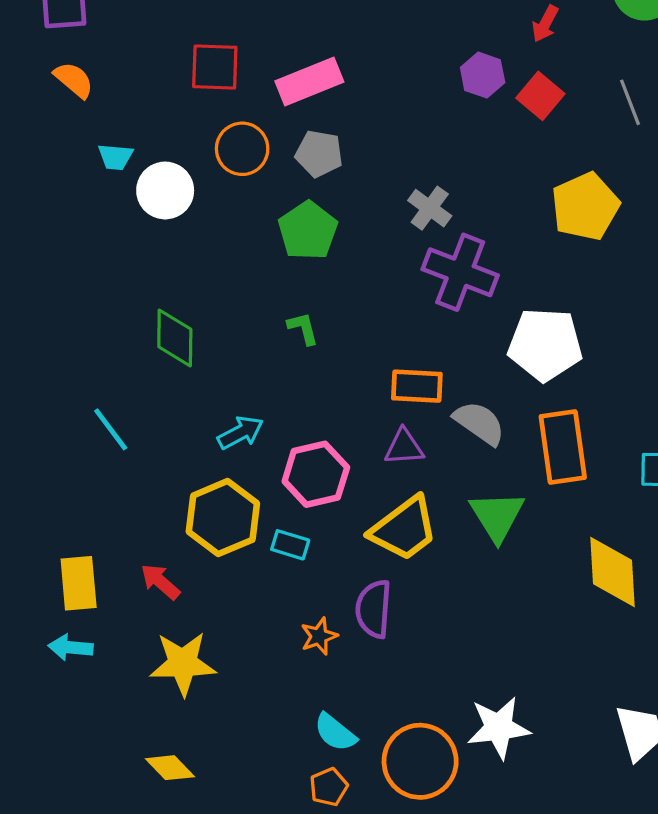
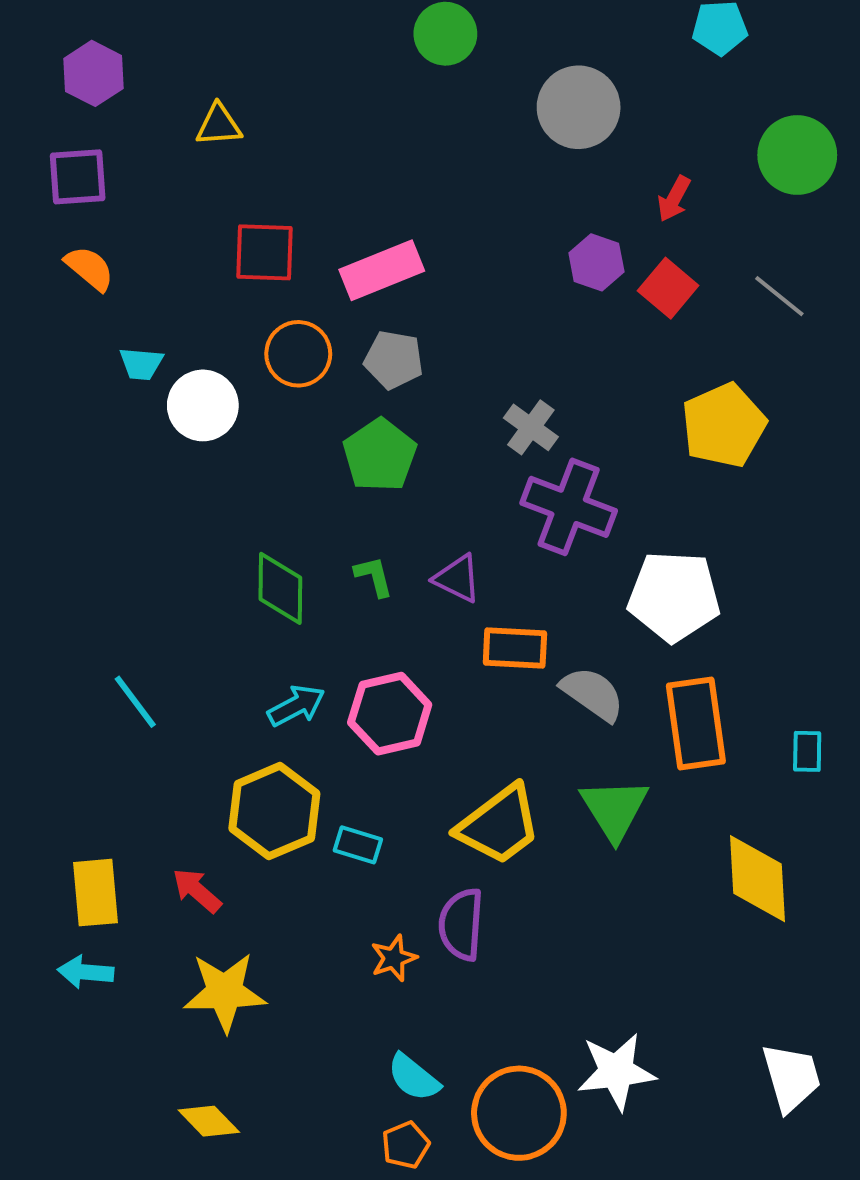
gray line: (630, 102) -> (779, 296), turned -30
green diamond: (175, 338) -> (280, 588), moved
purple triangle: (404, 447) -> (457, 578), moved, turned 30
pink hexagon: (316, 474) -> (390, 714), moved

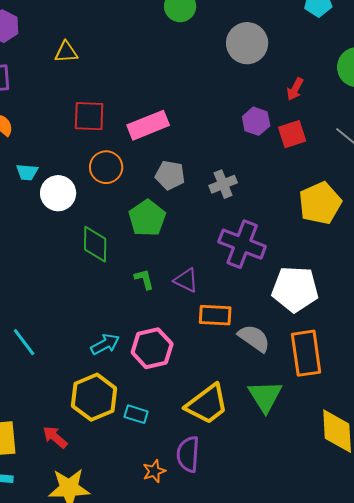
red square: (668, 288) -> (292, 134), turned 32
gray pentagon: (394, 360) -> (170, 175), moved
gray cross: (531, 427) -> (223, 184), moved, turned 32
green diamond: (280, 588) -> (95, 244), moved

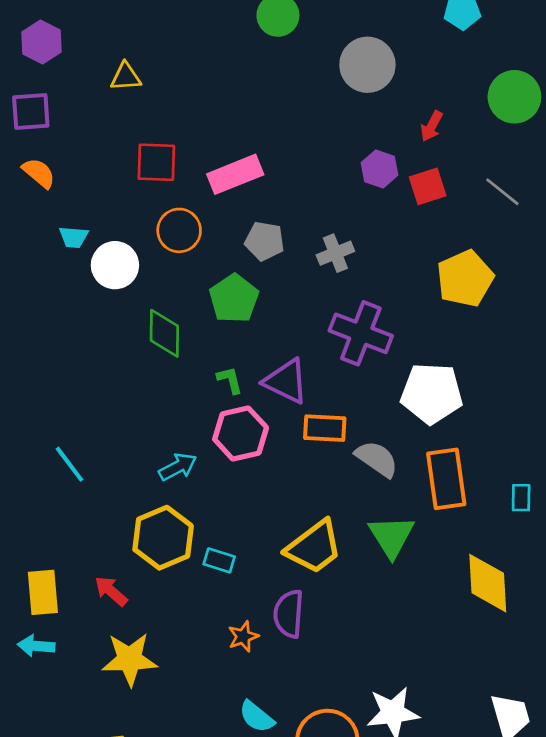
purple triangle: (186, 280) -> (286, 381), size x1.4
pink hexagon: (152, 348) -> (241, 433), moved

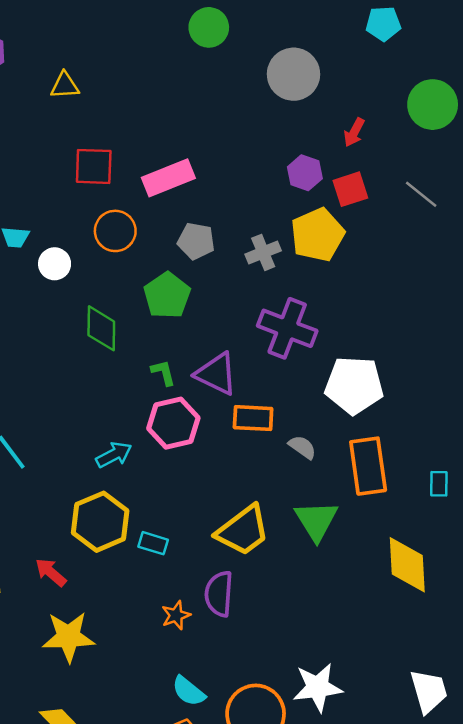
white circle: (115, 265) -> (55, 264), size x0.7
yellow pentagon: (465, 279) -> (318, 235), moved
gray semicircle: (377, 459) -> (302, 447), size x0.7

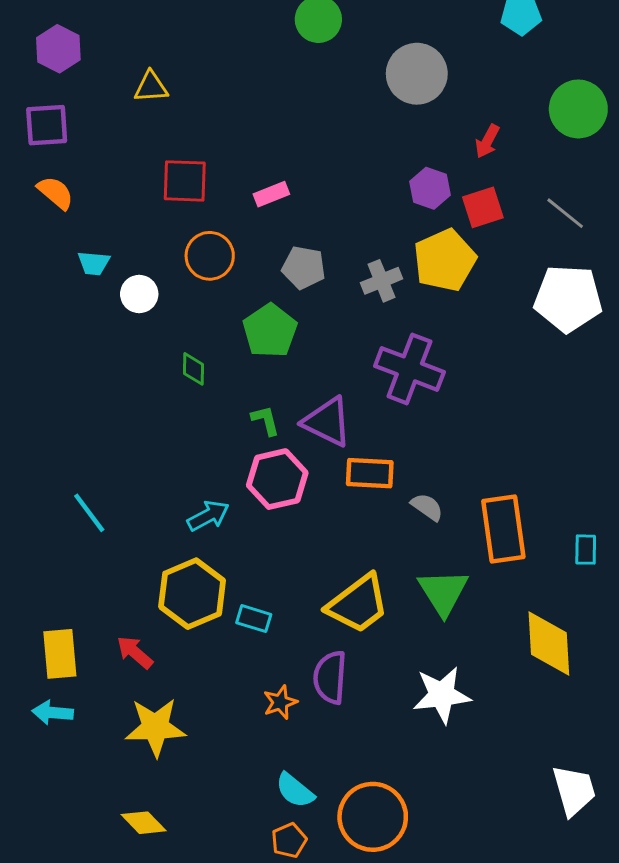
pink rectangle: (168, 178) -> (271, 194), size x0.6
green diamond: (101, 328) -> (194, 369), size x0.6
white pentagon: (354, 385) -> (568, 298), moved
white star: (318, 687) -> (442, 695), moved

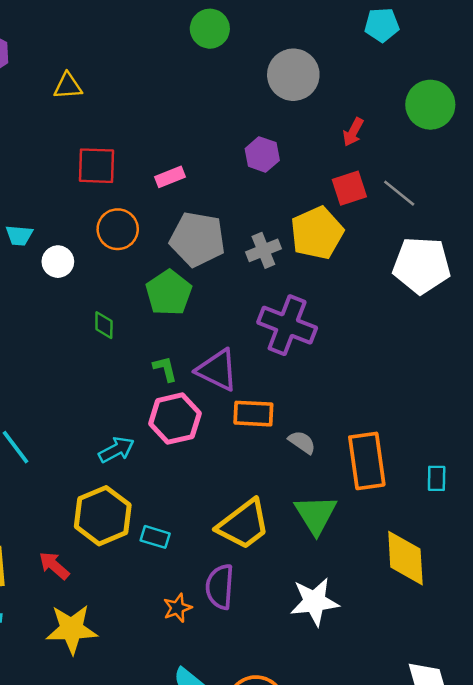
purple hexagon: (430, 188) -> (262, 154), moved
gray line: (565, 213) -> (399, 193), moved
gray pentagon: (304, 268) -> (197, 239), size x1.5

